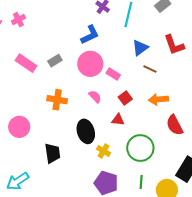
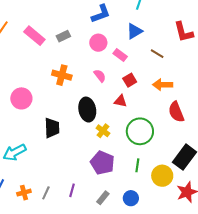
blue triangle: (140, 48) -> (134, 31), moved
pink circle: (90, 64) -> (98, 43), size x0.7

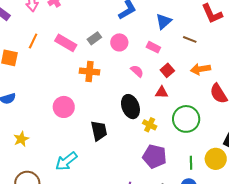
pink circle: (98, 43) -> (119, 42), moved
orange cross: (62, 75) -> (90, 72), moved
green line: (137, 165) -> (191, 163), moved

